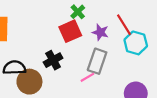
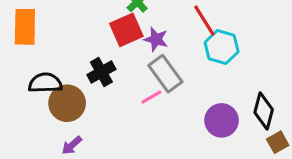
purple star: (100, 32) -> (156, 39), moved
gray rectangle: (97, 61) -> (165, 74), turned -55

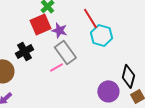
purple circle: (222, 120) -> (108, 91), moved

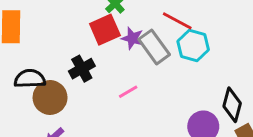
red line: (90, 18) -> (177, 21), turned -30
gray rectangle: (65, 52) -> (154, 47), moved

